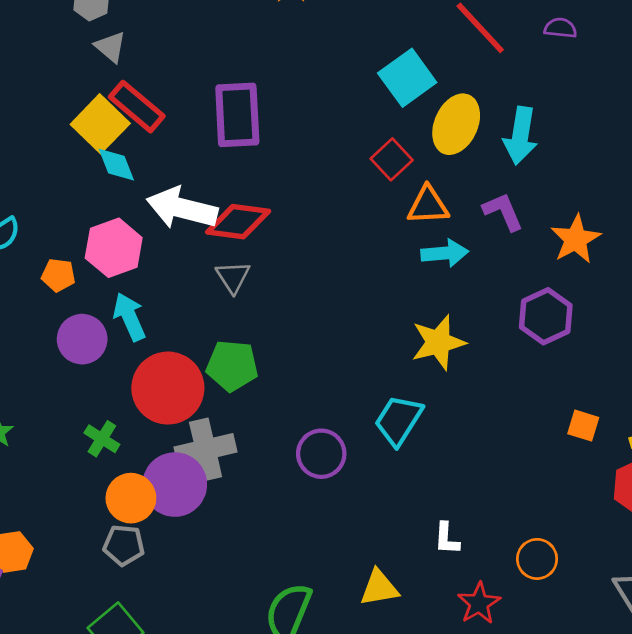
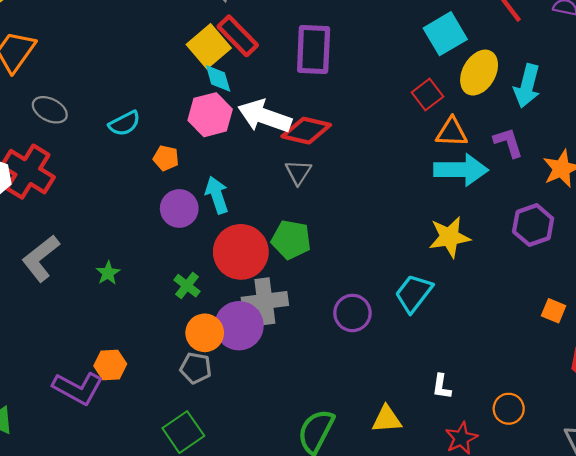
pink hexagon: (114, 248) -> (210, 115), moved
cyan arrow: (445, 253) -> (461, 170), size x1.5

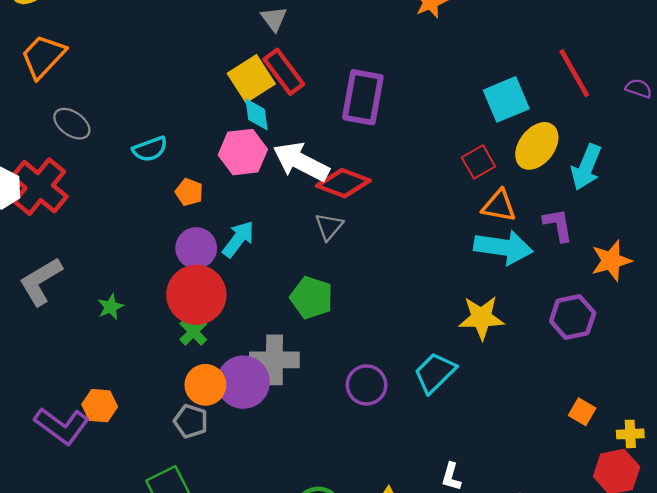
cyan arrow: (217, 195) -> (238, 239), turned 48
red circle: (241, 252) -> (196, 295), moved

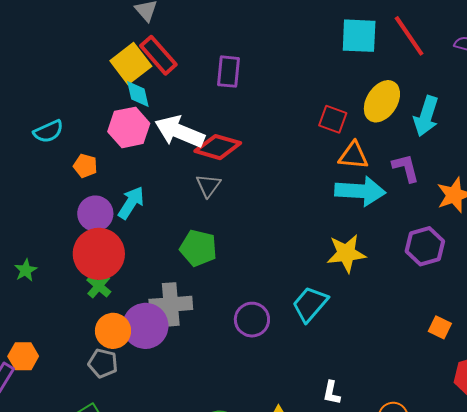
purple rectangle: (363, 97) -> (228, 72), size x0.7
cyan square: (506, 99) -> (359, 36), moved, turned 30
red square: (478, 162) -> (333, 119), turned -36

